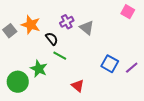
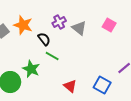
pink square: (128, 12) -> (109, 25), moved
blue square: (110, 64) -> (102, 85), moved

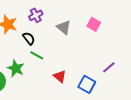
purple cross: (59, 22) -> (36, 15), moved
red triangle: (70, 86) -> (60, 76), moved

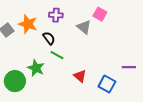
purple cross: (36, 15) -> (56, 15), turned 32
pink square: (94, 24) -> (100, 14), moved
purple line: (109, 67) -> (129, 67), turned 40

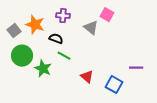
black semicircle: (49, 38) -> (56, 39), turned -32
green circle: (15, 81) -> (22, 56), moved

